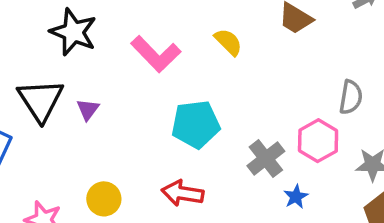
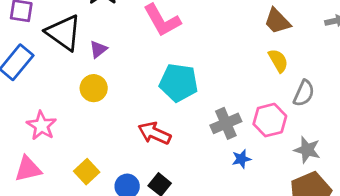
yellow semicircle: (228, 42) -> (278, 61), moved
black triangle: (41, 100) -> (64, 33), turned -36
yellow circle: (104, 199) -> (94, 88), moved

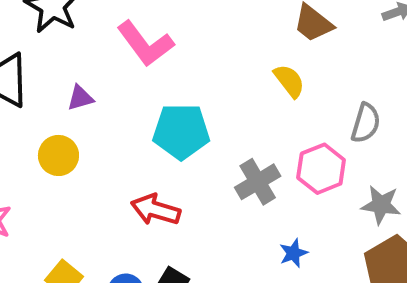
purple triangle: (98, 49) -> (80, 98), moved, turned 30
yellow semicircle: (278, 61) -> (289, 81), moved
blue star: (241, 159) -> (293, 253), moved

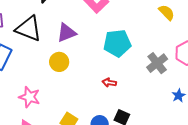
purple triangle: (80, 98) -> (66, 33), size x1.5
red arrow: (156, 210) -> (109, 83), size x0.6

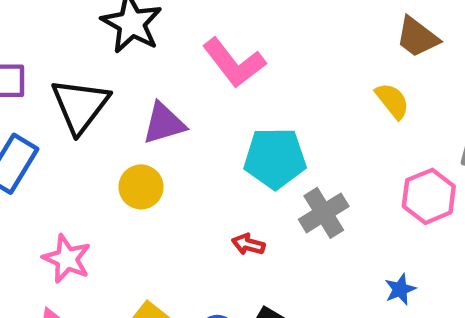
black triangle: (29, 29) -> (80, 106), turned 40
gray cross: (157, 63) -> (324, 213), moved

